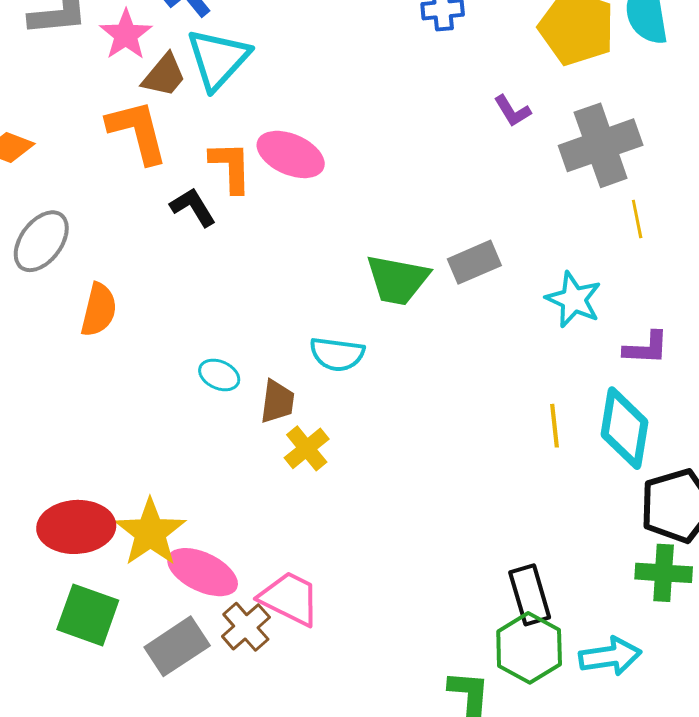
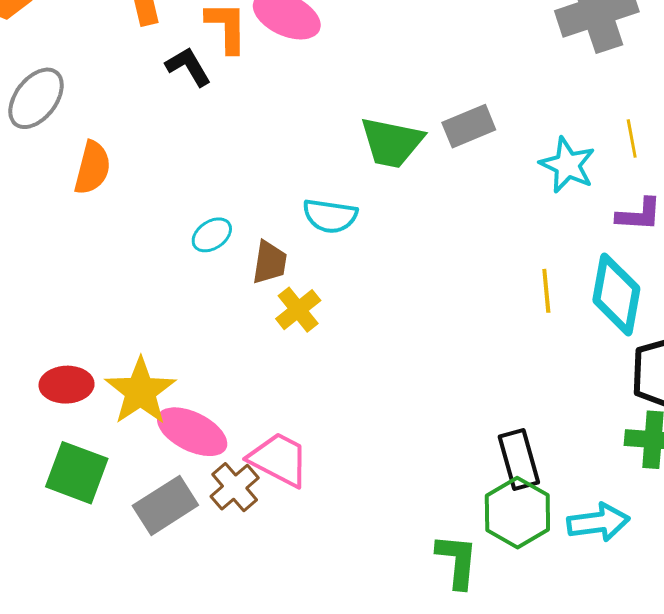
yellow line: (637, 219) -> (632, 139), moved
cyan ellipse: (219, 375) -> (212, 235), turned -60
red ellipse: (76, 527) -> (67, 385), size x0.7

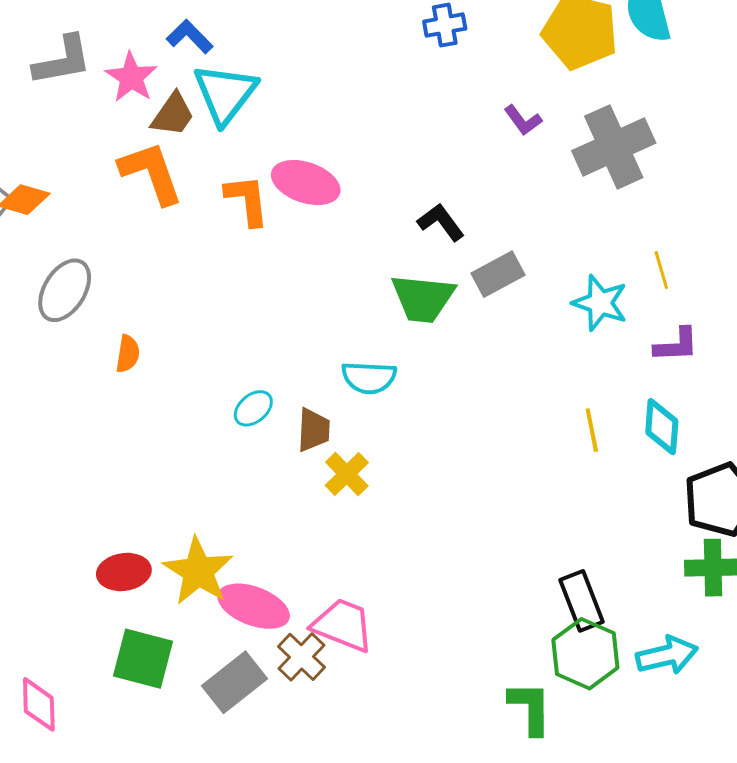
black L-shape: (188, 67) -> (441, 222), moved
orange semicircle: (92, 168) -> (128, 354), size x0.7
cyan diamond: (616, 294) -> (662, 427), size x0.7

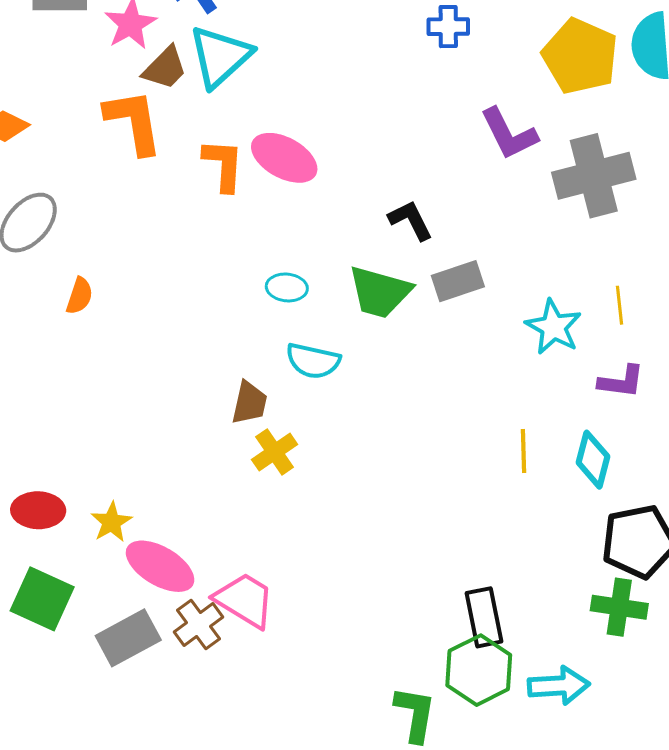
purple L-shape: (523, 120) -> (509, 134), size x1.6
cyan ellipse: (253, 408) -> (287, 287), moved, turned 36
yellow star: (198, 571) -> (111, 522), size x0.6

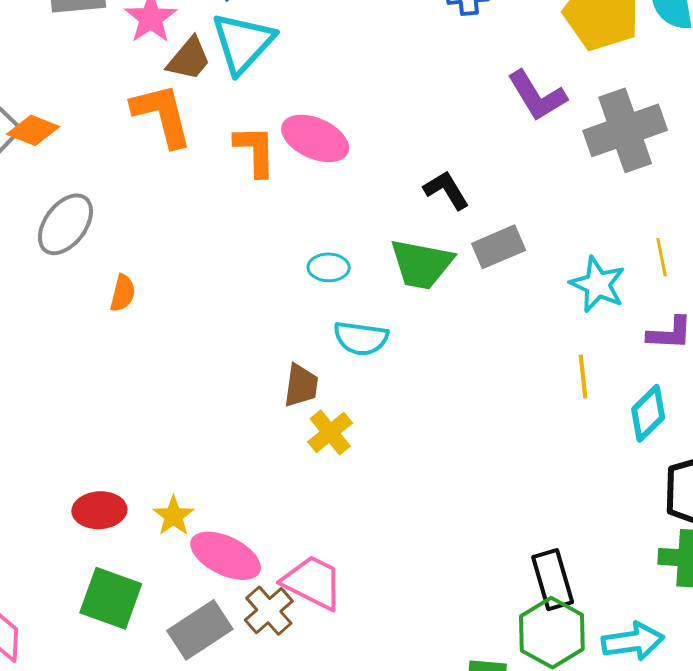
yellow line: (523, 451) -> (583, 377), moved
cyan diamond: (593, 460) -> (648, 413), turned 36

